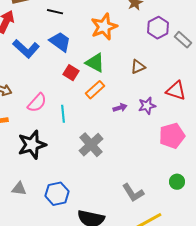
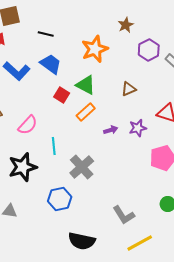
cyan line: (63, 114) -> (54, 146), moved
blue hexagon: (57, 194) -> (60, 199), moved

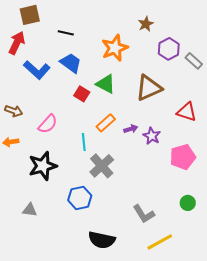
brown triangle: (129, 89) -> (149, 88), size x1.8
orange rectangle: (86, 112) -> (106, 123), moved
purple star: (138, 128) -> (152, 136), moved, turned -30
cyan line: (54, 146) -> (84, 142), moved

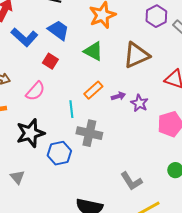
red square: (82, 94) -> (50, 61), moved
gray cross: (102, 166) -> (89, 133), turned -35
blue hexagon: (80, 198) -> (59, 153), moved
gray triangle: (30, 210) -> (17, 177), turned 42

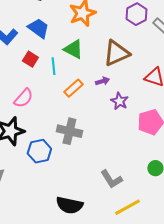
pink semicircle: (35, 91) -> (23, 98), moved
purple arrow: (118, 96) -> (102, 81), moved
cyan line: (71, 109) -> (53, 66), moved

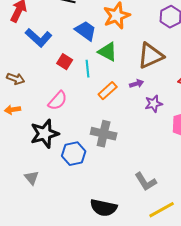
blue trapezoid: (38, 28) -> (86, 31), moved
purple star: (119, 101) -> (154, 104), turned 30

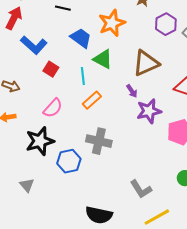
red square: (65, 62) -> (51, 69), moved
purple arrow: (137, 84) -> (132, 91), turned 72
orange rectangle: (108, 91) -> (92, 100), moved
purple star: (154, 104) -> (149, 111), size x1.4

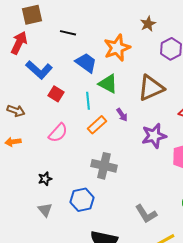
purple arrow: (132, 91) -> (122, 115), moved
black star: (40, 141) -> (45, 179), moved, size x0.5
blue hexagon: (69, 161) -> (82, 200), moved
gray triangle: (27, 185) -> (45, 210), moved

